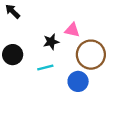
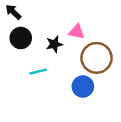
black circle: (13, 55) -> (21, 38), moved
cyan line: (45, 67) -> (38, 72), moved

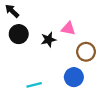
brown circle: (97, 58) -> (86, 52), size x0.7
cyan line: (38, 72) -> (34, 85), moved

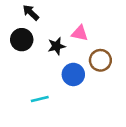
black arrow: (12, 11) -> (31, 13), moved
blue circle: (74, 77) -> (73, 74), moved

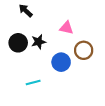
black circle: (22, 40) -> (18, 43), moved
black star: (57, 46) -> (39, 42), moved

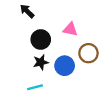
black star: (39, 42) -> (41, 62), moved
black circle: (18, 43) -> (41, 40), moved

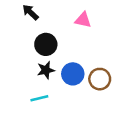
pink triangle: (70, 29) -> (83, 20), moved
brown circle: (88, 53) -> (100, 79), moved

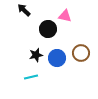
black circle: (46, 44) -> (48, 29), moved
brown circle: (100, 79) -> (81, 53), moved

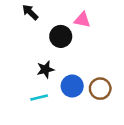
brown circle: (81, 53) -> (100, 89), moved
blue circle: (57, 58) -> (72, 86), moved

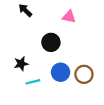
black circle: (61, 36) -> (51, 42), moved
black star: (45, 69) -> (21, 64), moved

